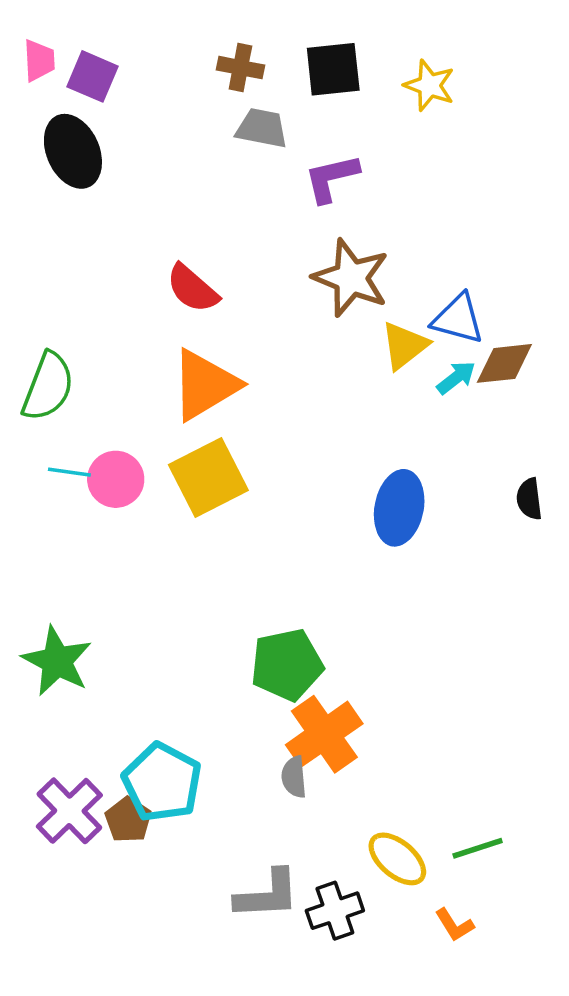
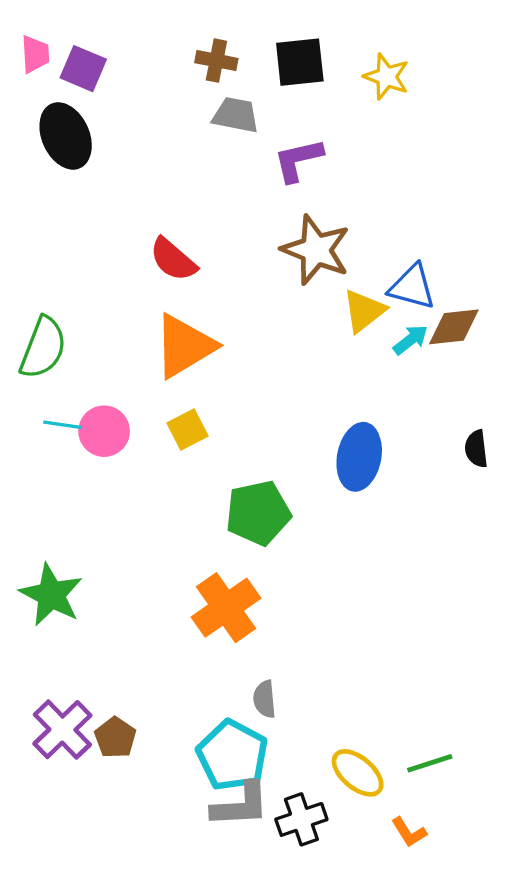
yellow square: (208, 478) -> (188, 430), size x0.6
green pentagon: (287, 665) -> (258, 513), moved
orange cross: (324, 734) -> (226, 608), moved
cyan pentagon: (162, 782) -> (232, 755), moved

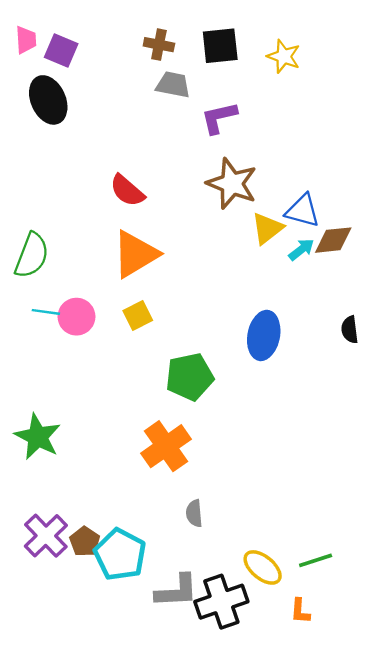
cyan pentagon: (232, 755) -> (120, 555), moved
black cross: (301, 819) -> (221, 602), size x1.4
orange L-shape: (409, 832) -> (300, 611), turned 36

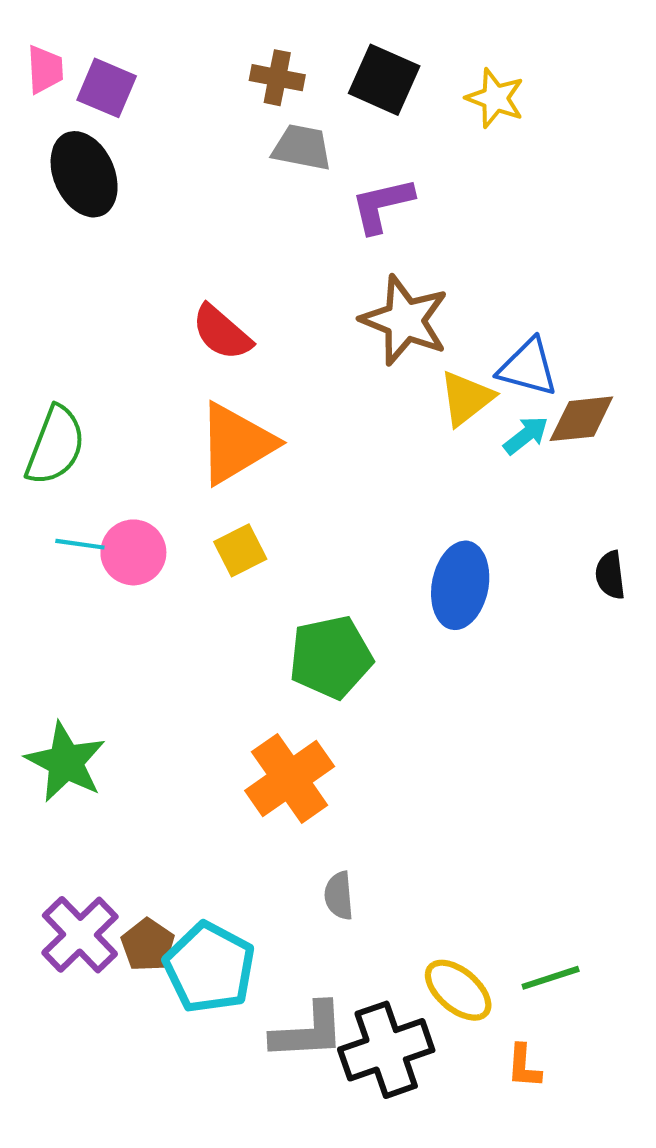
black square: (220, 46) -> (384, 80), turned 30

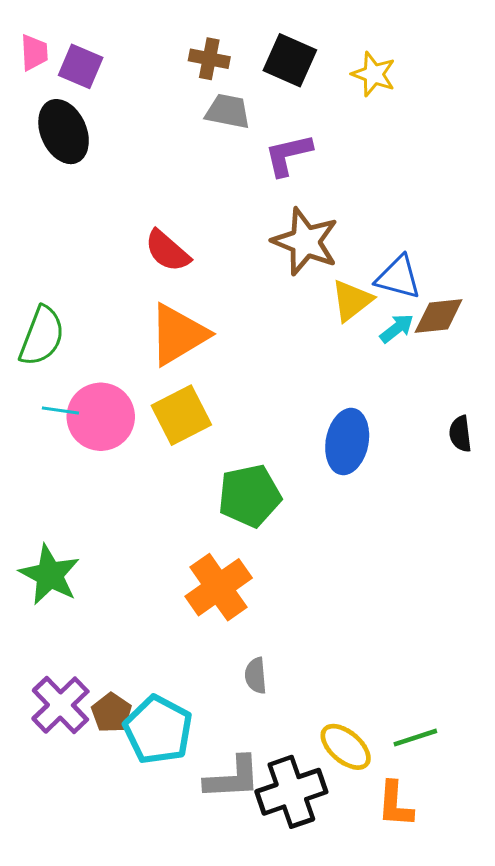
yellow square: (240, 550) -> (181, 415), size x1.5
pink circle: (133, 552) -> (101, 417), size x1.4
orange L-shape: (524, 1066) -> (395, 804), size x1.4

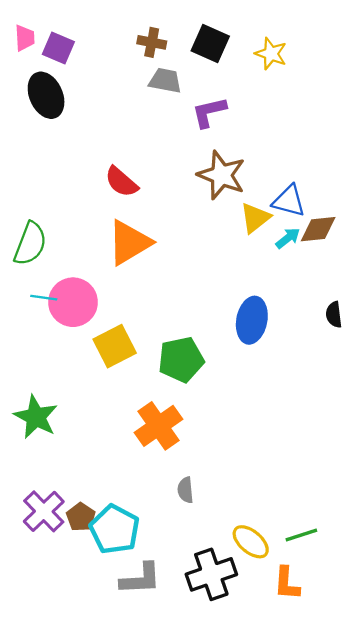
yellow square: (181, 415) -> (115, 346), moved
gray L-shape: (232, 778) -> (140, 579), moved

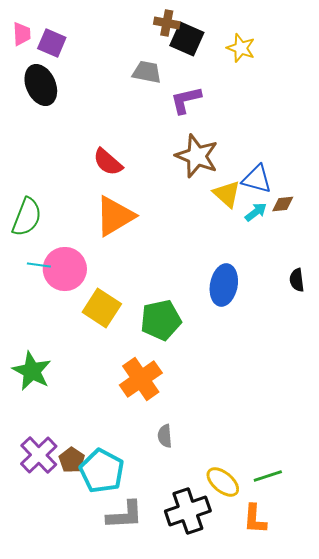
brown cross: (152, 42) -> (167, 23), moved
yellow triangle: (255, 218) -> (227, 194), turned -40
brown diamond: (318, 229) -> (283, 204), size x0.7
yellow square: (115, 346) -> (102, 308), turned -30

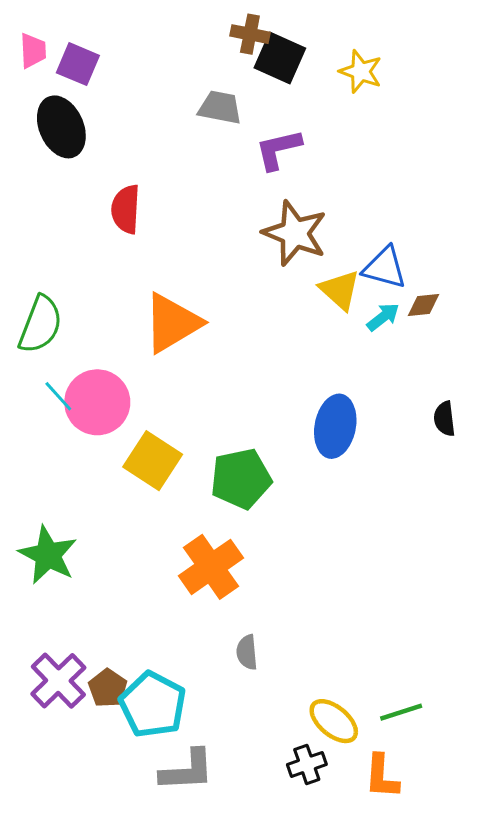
red semicircle: (108, 162) -> (126, 209), moved, turned 52
cyan line: (39, 265) -> (58, 396), turned 40
black cross: (188, 511) -> (307, 764), moved, size x0.6

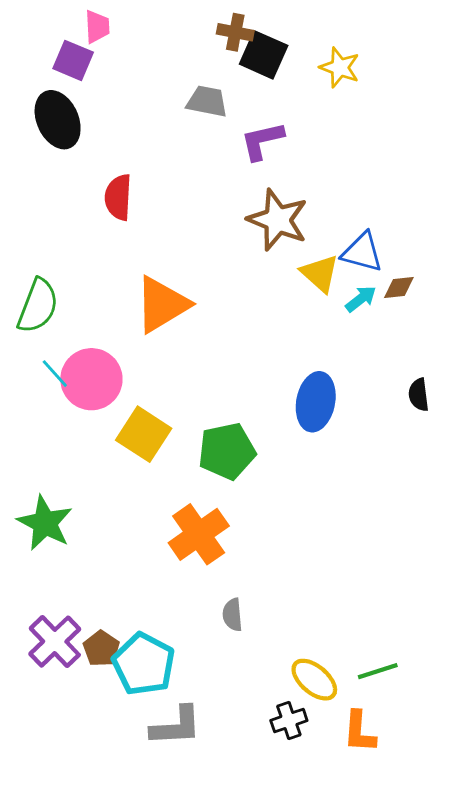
pink trapezoid: (33, 51) -> (97, 27), moved

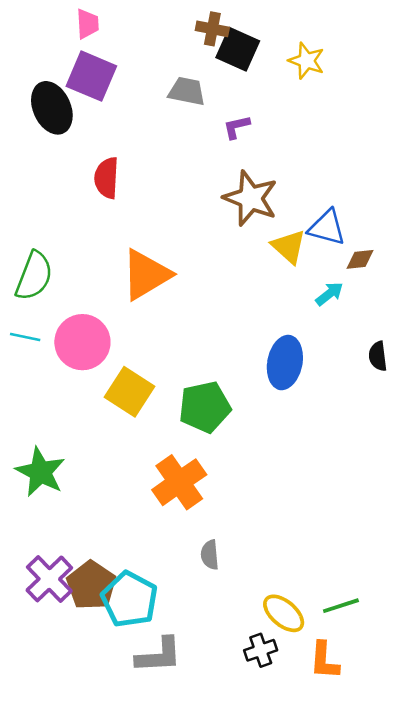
purple square: (73, 60) -> (91, 76), moved, size x1.4
purple L-shape: (262, 141) -> (237, 127), size x0.7
cyan arrow: (361, 299) -> (329, 294), moved
cyan line: (55, 374) -> (25, 337), moved, turned -36
brown pentagon: (101, 649) -> (91, 585), size x1.5

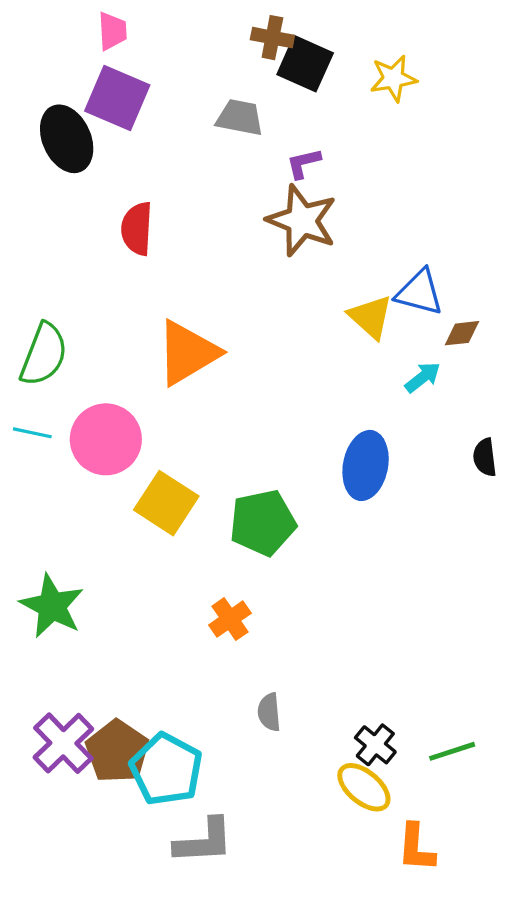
yellow star: (307, 61) -> (393, 78), turned -30
brown star: (251, 198) -> (302, 220), moved
orange cross: (179, 482) -> (230, 619), size x0.6
green line: (341, 606) -> (452, 751), moved
black cross: (261, 650) -> (375, 745), moved, turned -32

